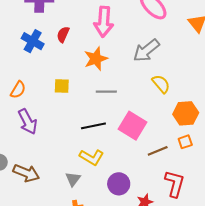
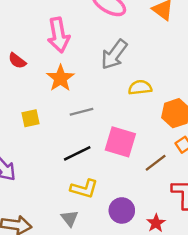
red semicircle: (63, 34) -> (17, 61), turned -63
yellow semicircle: (161, 84) -> (140, 87), turned -42

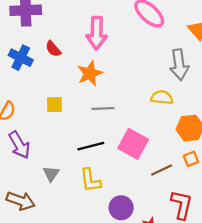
gray arrow: (114, 55) -> (179, 65), moved, turned -56
yellow L-shape: (84, 189) -> (90, 180), turned 55
gray triangle: (70, 218) -> (51, 174), moved

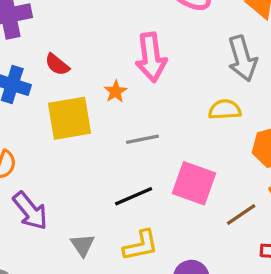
pink arrow: (97, 33) -> (151, 57), moved
orange star: (90, 73) -> (116, 91), size x0.6
yellow square: (54, 105) -> (70, 118), moved, size x1.8
yellow L-shape: (90, 180) -> (141, 245), turned -85

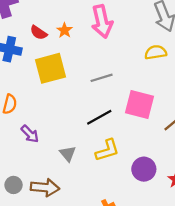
orange star: (116, 91) -> (65, 30), moved
purple arrow: (30, 211) -> (30, 134), size x0.7

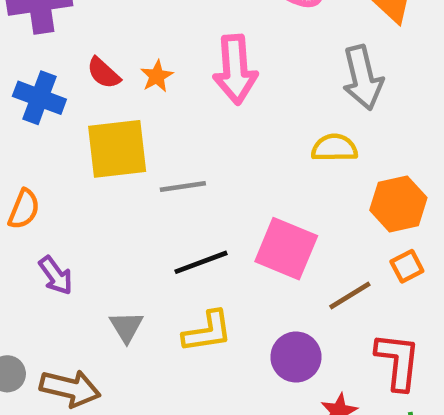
gray line: (102, 78) -> (183, 187), moved
purple circle: (144, 169) -> (296, 357), moved

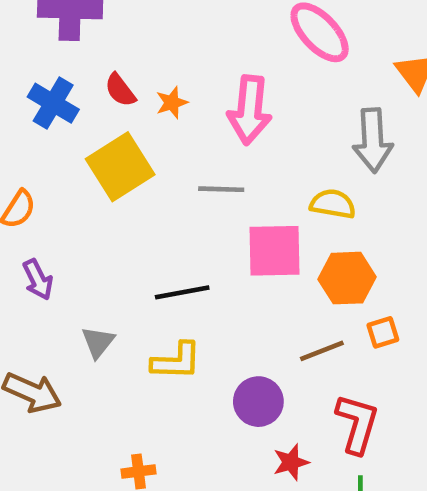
yellow square: (117, 149) -> (120, 167), turned -36
gray line: (183, 187) -> (221, 189), moved
orange hexagon: (398, 204) -> (347, 278), moved
pink square: (286, 249) -> (275, 251), moved, turned -34

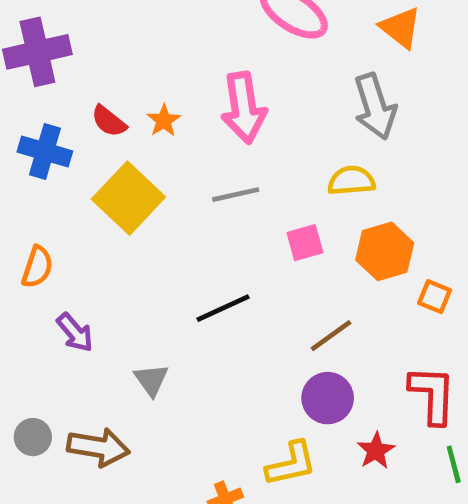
pink square: (275, 251) -> (305, 243), size x0.6
orange square: (383, 332) -> (435, 297), turned -36
brown line: (322, 351) -> (331, 336), moved
yellow L-shape: (176, 361) -> (291, 464), moved

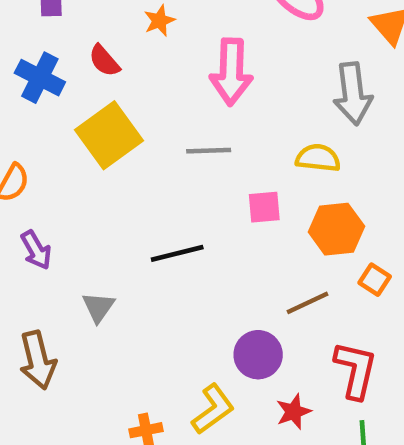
orange star: (164, 121) -> (159, 21), moved
brown line: (331, 336) -> (308, 303), moved
brown arrow: (98, 447) -> (38, 360), turned 56
yellow L-shape: (291, 464) -> (213, 409), turned -34

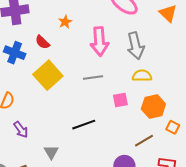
gray arrow: (353, 94) -> (136, 46), moved

